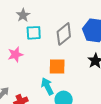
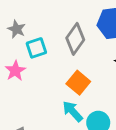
pink star: (15, 54) -> (15, 71), moved
orange square: (57, 66) -> (78, 83), turned -36

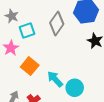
orange square: (78, 83) -> (30, 66), moved

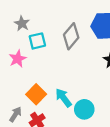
orange square: (30, 66) -> (36, 94), moved

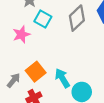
cyan square: (37, 41) -> (43, 19), turned 36
gray arrow: (15, 114) -> (14, 80), moved

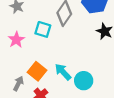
cyan square: (43, 19) -> (43, 29), moved

